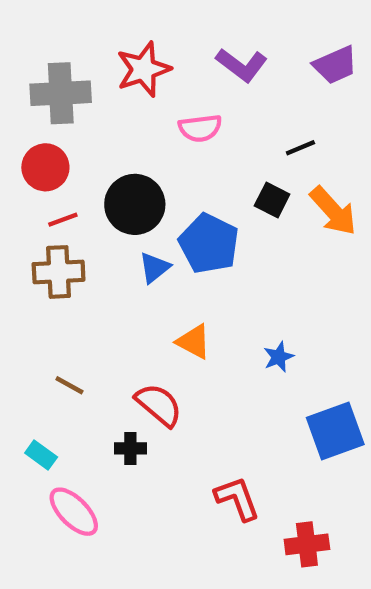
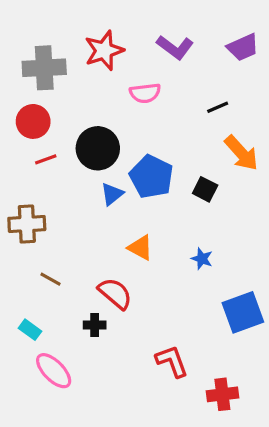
black square: (272, 200) -> (205, 189), moved
brown cross: (59, 272) -> (27, 224), moved
blue star: (279, 357) -> (202, 259), turned -30

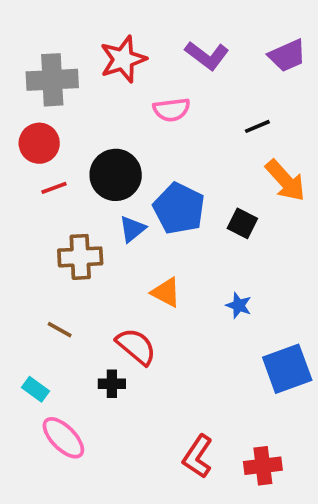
brown cross: (27, 224) -> (80, 257), moved
red L-shape: (172, 361) -> (198, 456), moved, turned -126

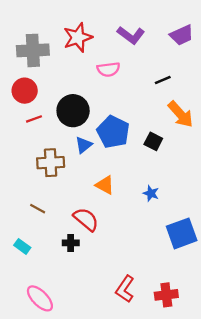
pink ellipse: (63, 438) -> (40, 298), moved

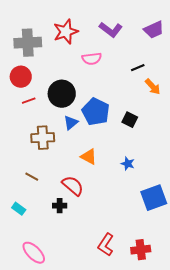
orange arrow: (180, 114) -> (153, 87), moved, size x0.7

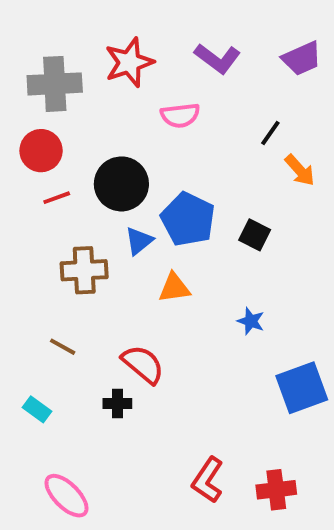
black line: (138, 68) -> (270, 133), turned -32
orange triangle: (89, 157) -> (174, 288), moved, turned -36

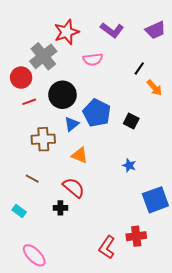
gray cross: (55, 84) -> (43, 56), moved, turned -36
orange triangle: (174, 288) -> (80, 155), moved, turned 30
red cross: (276, 490) -> (136, 236), moved

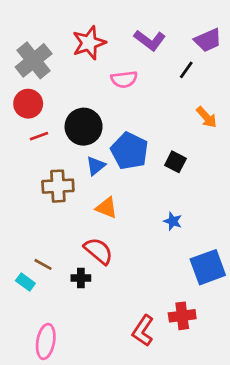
gray cross: (43, 56) -> (34, 60), moved
black line: (139, 68) -> (186, 70), moved
brown line: (32, 179) -> (43, 264), moved
pink ellipse: (34, 255) -> (46, 341), turned 55

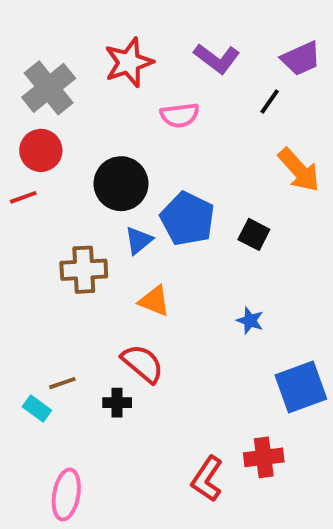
orange arrow: (207, 117) -> (299, 170), size x1.4
red line: (39, 136) -> (23, 197), moved
brown line: (43, 264) -> (62, 383), turned -48

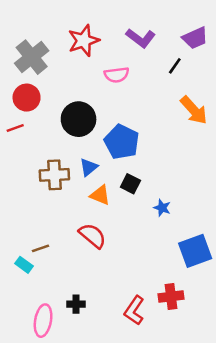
black square: (254, 234) -> (130, 184), moved
blue triangle: (139, 240) -> (89, 167), moved
black cross: (117, 403) -> (76, 304), moved

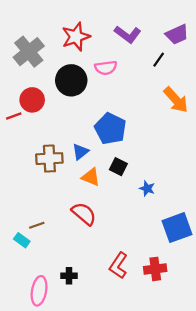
red circle: (27, 98) -> (32, 100), moved
black circle: (79, 119) -> (71, 80), moved
red L-shape: (134, 310) -> (118, 265), moved

